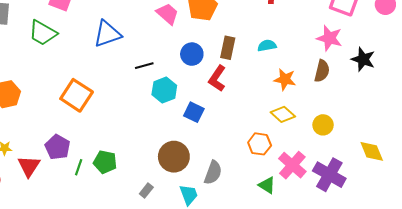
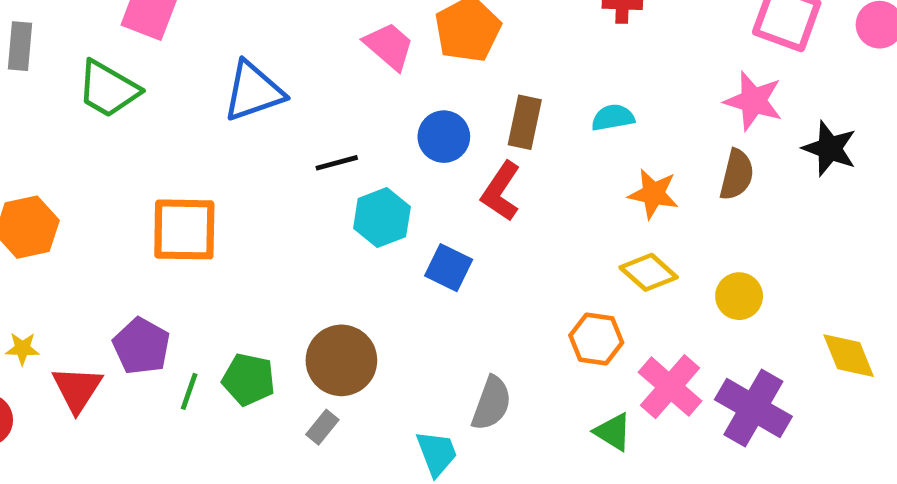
orange square: (77, 95) -> (184, 229), turned -32
brown circle: (174, 157) -> (341, 360), moved
gray rectangle: (146, 190) -> (322, 427), moved

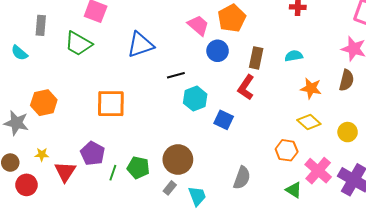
blue circle: (444, 137) -> (218, 51), moved
cyan trapezoid: (437, 453) -> (197, 196), moved

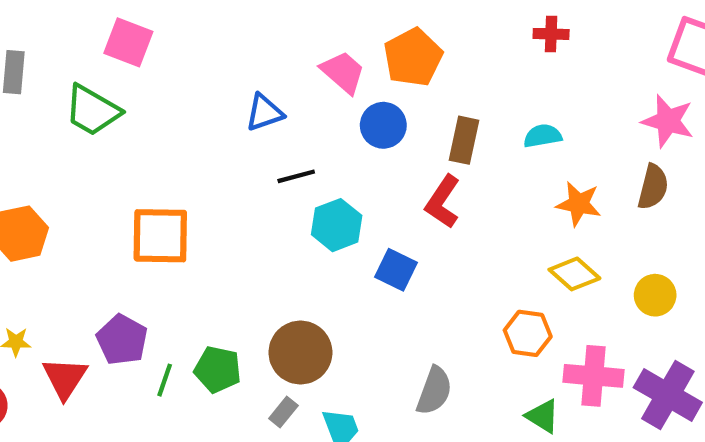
blue triangle: (140, 45) -> (264, 113), moved, size x0.7
pink cross: (318, 171) -> (594, 376), turned -36

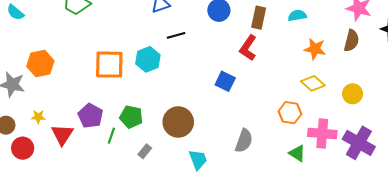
cyan hexagon: (337, 225) -> (148, 59), moved
green pentagon: (218, 370) -> (131, 117), moved
gray rectangle: (283, 412) -> (145, 151), moved

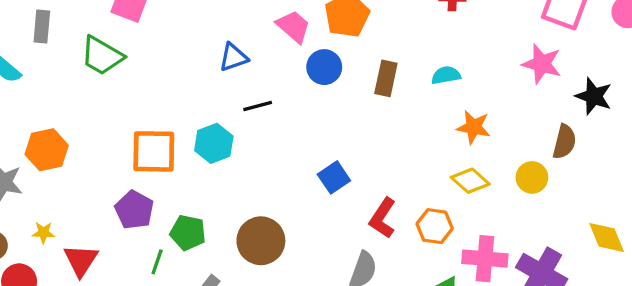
brown semicircle: (351, 41) -> (564, 142), moved
red L-shape: (248, 48) -> (383, 218), moved
blue square: (225, 81) -> (334, 177), turned 30
yellow circle: (353, 94) -> (532, 177), moved
purple pentagon: (90, 116) -> (134, 210), moved

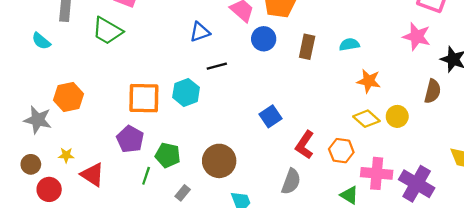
yellow circle: (532, 177) -> (397, 116), moved
red triangle: (81, 260) -> (92, 175), turned -30

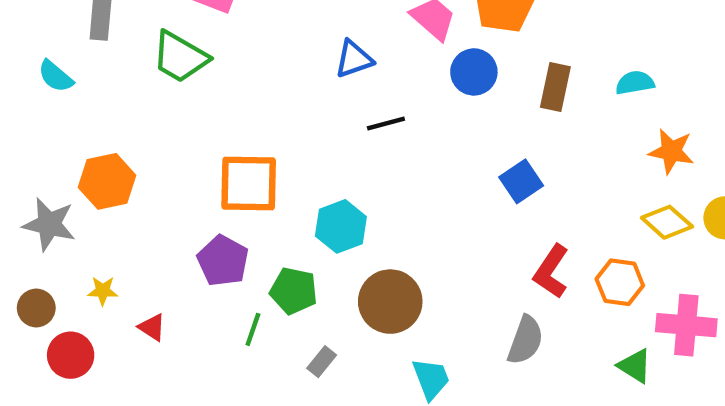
cyan hexagon: (186, 92) -> (341, 226), moved
blue square: (271, 116) -> (521, 181), moved
red triangle: (92, 175) -> (152, 327), size x0.6

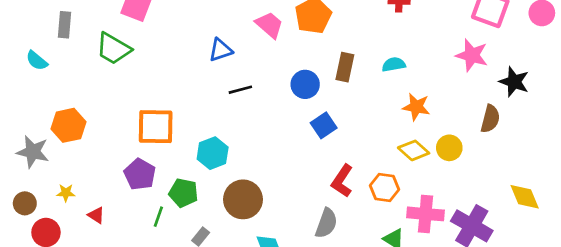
blue circle: (474, 72) -> (305, 84), moved

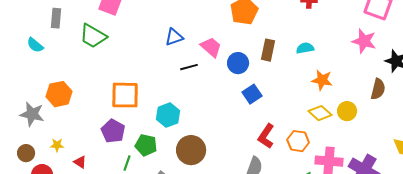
pink trapezoid: (269, 25) -> (211, 47), moved

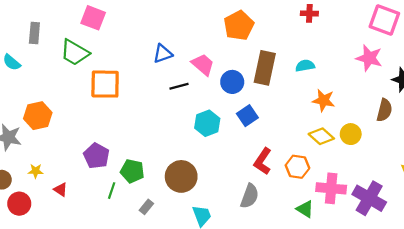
brown rectangle: (268, 50) -> (265, 68), size x1.4
orange square: (125, 95) -> (105, 84), moved
cyan hexagon: (168, 115) -> (207, 123), moved

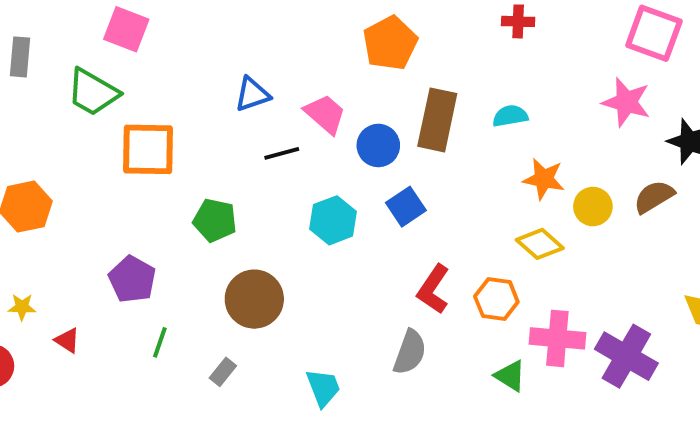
brown semicircle: (384, 110) -> (654, 197), turned -135
yellow circle: (351, 134) -> (593, 207), moved
green pentagon: (132, 171) -> (215, 220), moved
brown circle: (181, 176) -> (254, 299), moved

